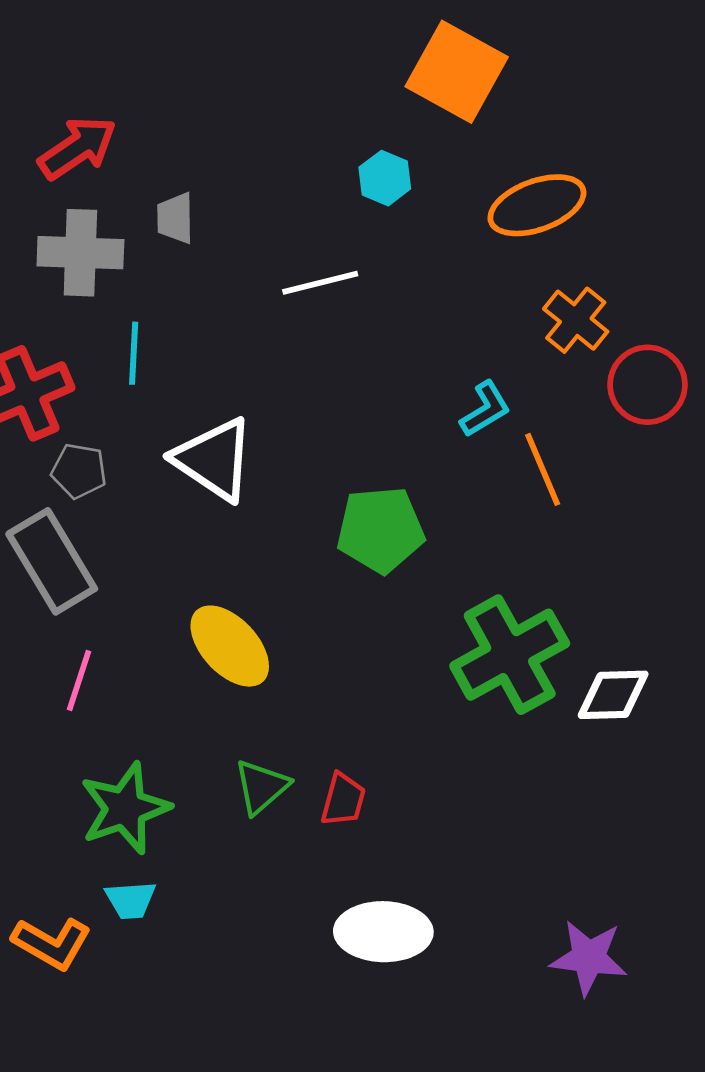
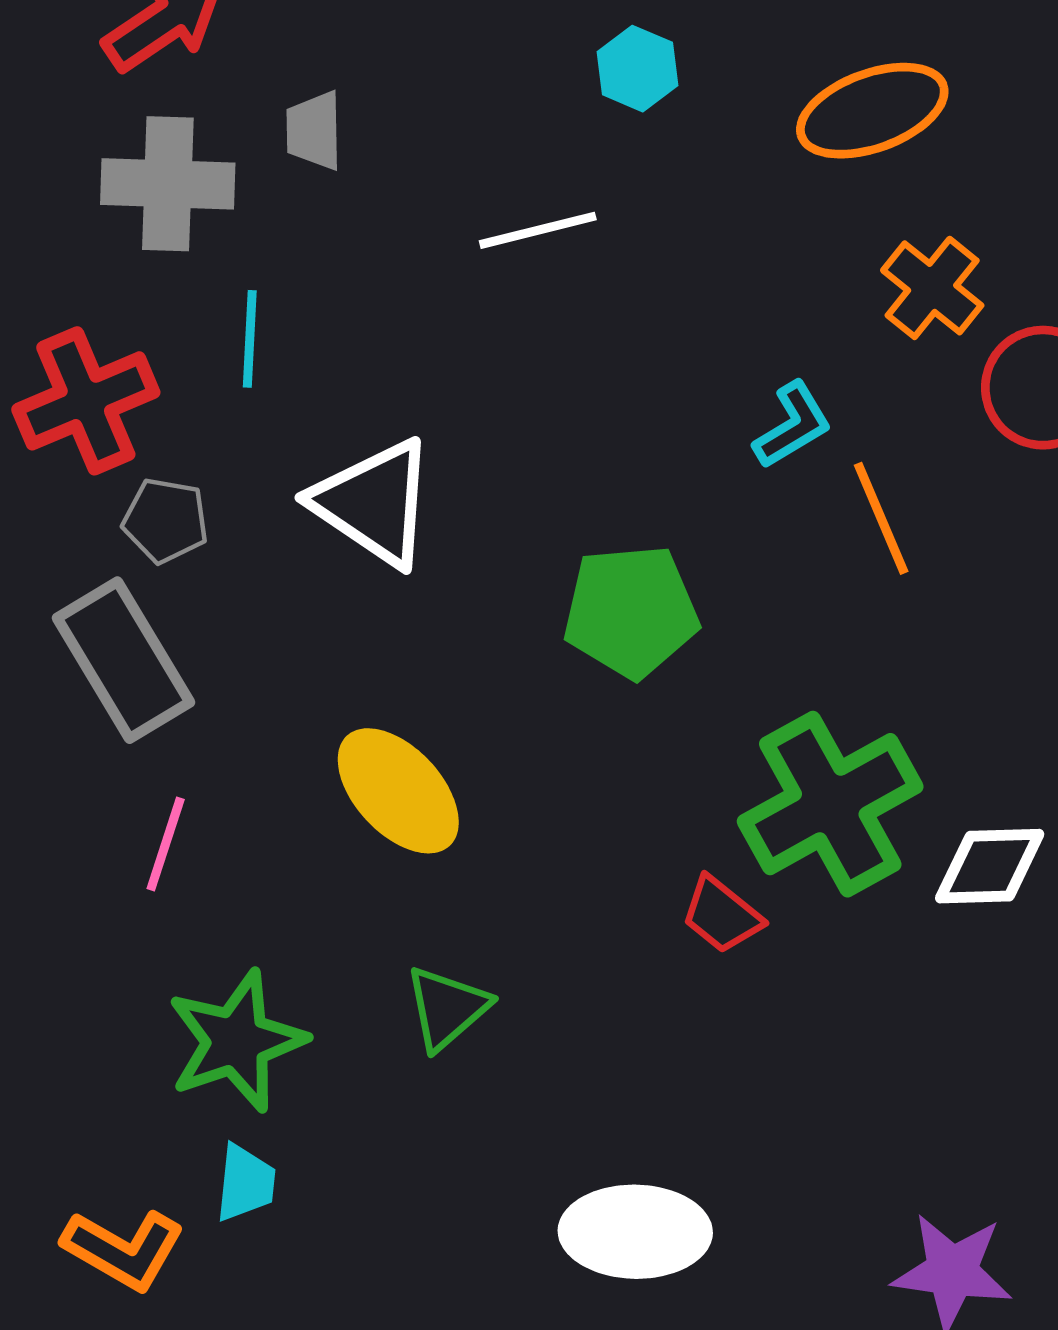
red trapezoid: (343, 800) -> (722, 915), moved, turned 114
cyan trapezoid: (131, 900) -> (245, 1183), turned -80

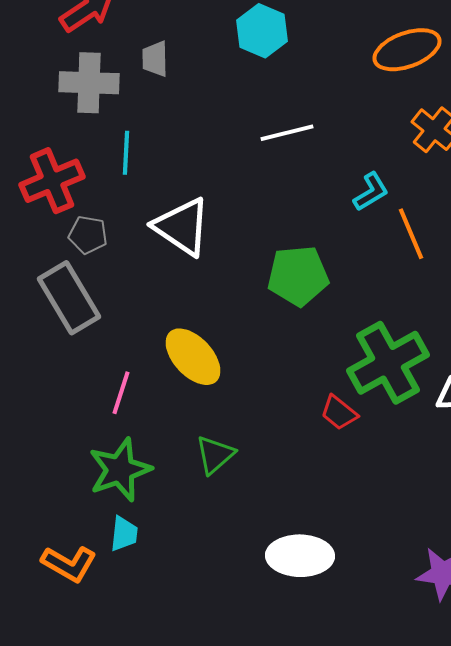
cyan hexagon: (637, 69) -> (262, 31), moved, size x1.4
white line: (538, 230) -> (287, 133), moved
pink line: (166, 844) -> (121, 393), moved

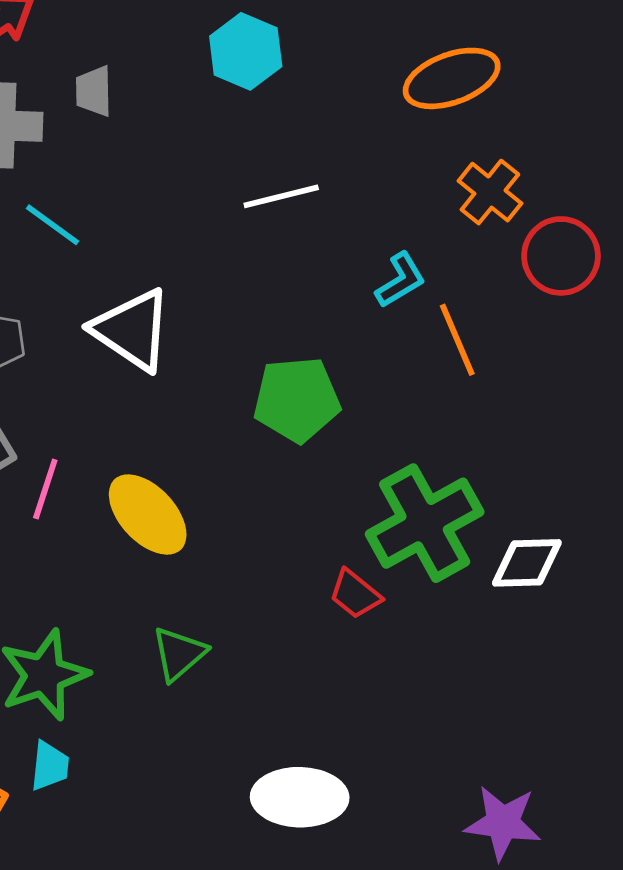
cyan line: (126, 153) -> (52, 225), turned -57
pink line: (121, 393) -> (45, 489), moved

